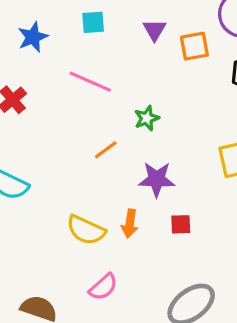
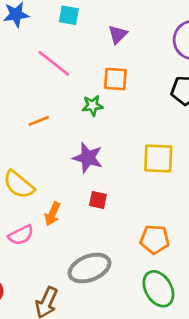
orange square: (194, 46) -> (115, 79), moved
orange line: (106, 150) -> (39, 121), moved
orange arrow: (130, 224) -> (53, 214), moved

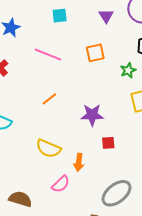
cyan square: (69, 15) -> (60, 16), moved
purple triangle: (118, 35) -> (106, 16), moved
green star: (93, 106) -> (128, 70), moved

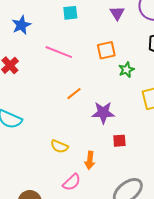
green star: (128, 70) -> (126, 70), moved
orange line: (49, 99) -> (74, 94), moved
yellow semicircle: (48, 149) -> (59, 146), size x0.7

